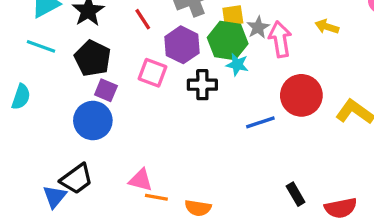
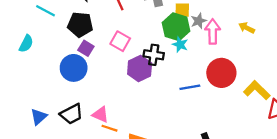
purple hexagon: (182, 45) -> (140, 68), moved
black pentagon: (93, 58) -> (80, 25), turned -30
black trapezoid: (77, 179) -> (71, 114), moved

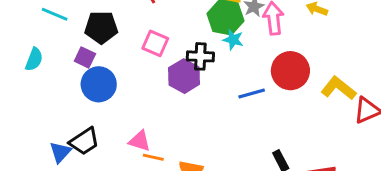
purple square: (86, 48) -> (85, 57), moved
black trapezoid: (71, 114) -> (84, 141), moved

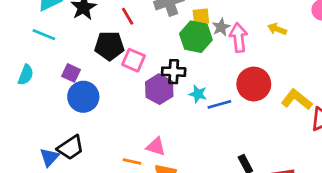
black pentagon: (101, 27) -> (109, 46), moved
cyan star: (233, 40) -> (198, 94), moved
pink triangle: (140, 141) -> (156, 147), moved

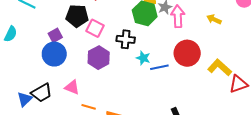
yellow arrow: (277, 29) -> (214, 19), moved
purple square: (71, 73) -> (55, 35), moved, turned 32
purple hexagon: (159, 89) -> (99, 58), moved
pink triangle: (156, 147) -> (72, 87), moved

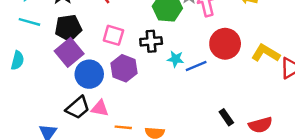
black pentagon: (77, 16) -> (68, 28), moved
purple square: (55, 35) -> (69, 52), size x1.6
blue circle: (54, 54) -> (89, 74), moved
black trapezoid: (42, 93) -> (78, 108), moved

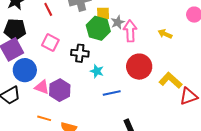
blue line: (196, 66) -> (112, 93), moved
purple hexagon: (124, 68) -> (60, 90), moved
pink triangle: (100, 108) -> (42, 87), moved

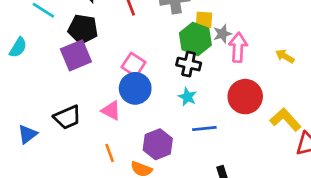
pink square: (50, 43) -> (134, 65), moved
black cross: (80, 53) -> (189, 64), moved
blue circle: (25, 70) -> (135, 88), moved
purple hexagon: (60, 90) -> (158, 144), moved
orange line: (44, 118) -> (110, 153), turned 48

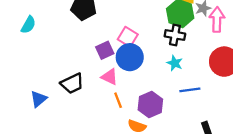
purple square: (76, 55) -> (105, 50), moved, size x0.7
orange line: (110, 153) -> (118, 100), moved

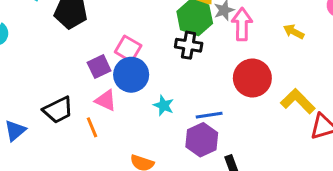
cyan star: (175, 63) -> (164, 105), moved
orange line: (118, 100) -> (92, 127), moved
purple hexagon: (150, 105) -> (202, 140), moved

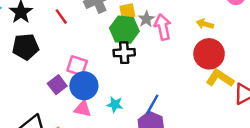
red circle: (252, 78) -> (209, 54), moved
pink triangle: (106, 100) -> (83, 109), moved
blue line: (209, 115) -> (152, 104), turned -40

